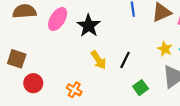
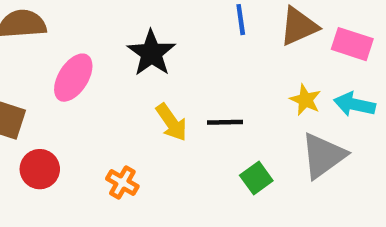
pink ellipse: (58, 19) -> (73, 78), moved
black line: (125, 60) -> (225, 122), turned 63

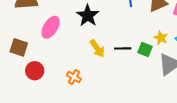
green square: (256, 178) -> (145, 50), moved, turned -32

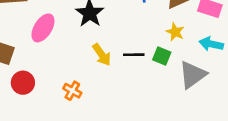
yellow star: (161, 38) -> (175, 32), moved

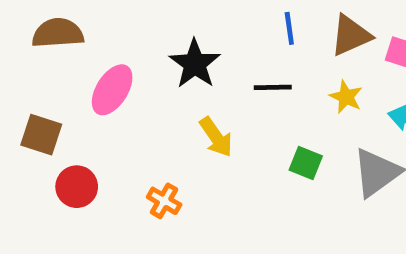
black line: (134, 55) -> (273, 87), moved
green square: (162, 56) -> (306, 163), moved

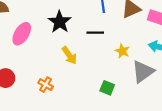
yellow star: (346, 97) -> (122, 51), moved
green square: (306, 163) -> (107, 88), moved

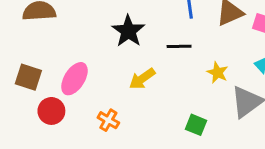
pink ellipse: (22, 34) -> (74, 79), moved
yellow arrow: (69, 55) -> (142, 79), turned 90

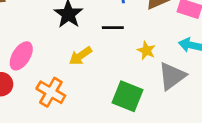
orange cross: (108, 120) -> (51, 92), size x1.5
green square: (196, 125) -> (128, 96), size x1.6

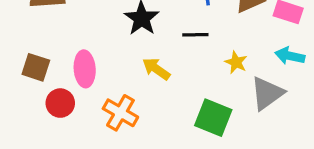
pink ellipse: (21, 56) -> (85, 69), turned -36
yellow arrow: (80, 56) -> (156, 69), turned 70

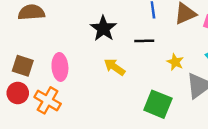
red circle: (60, 103) -> (18, 93), moved
orange cross: (120, 113) -> (48, 100), moved

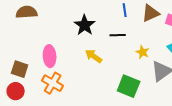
brown square: (23, 66) -> (20, 69), moved
red circle: (18, 93) -> (16, 91), moved
orange cross: (48, 100) -> (53, 83), moved

